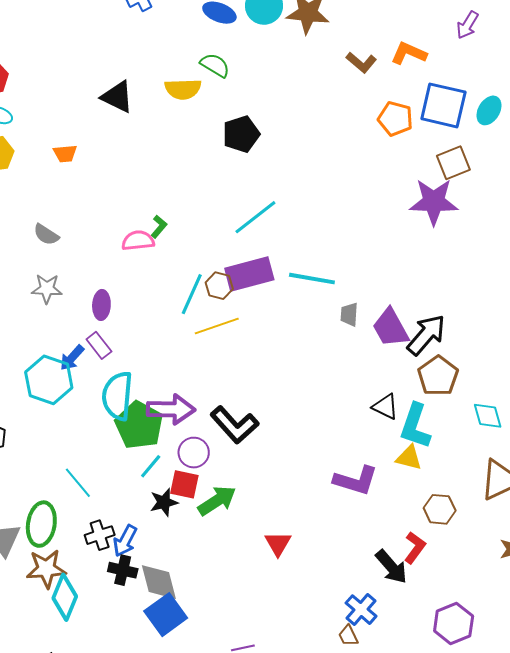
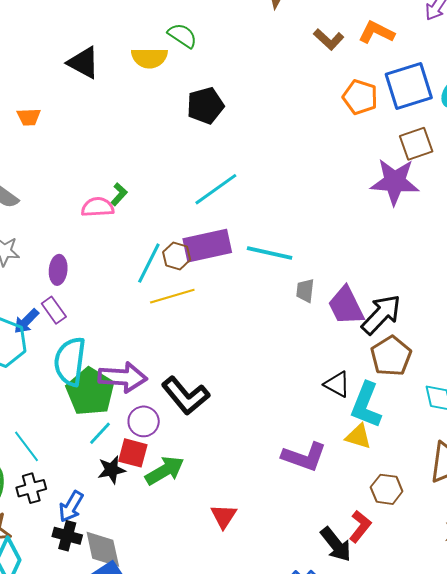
blue square: (443, 105) -> (409, 86), turned -33
black cross: (100, 535) -> (31, 488), moved

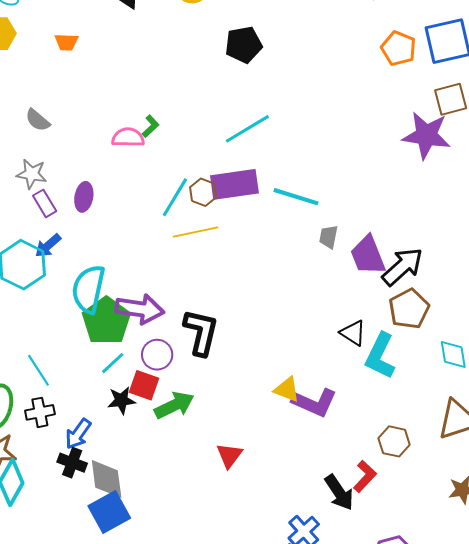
purple rectangle: (54, 310) -> (45, 203), moved
black L-shape: (186, 396) -> (201, 332), turned -132
yellow triangle: (358, 436) -> (287, 389), moved

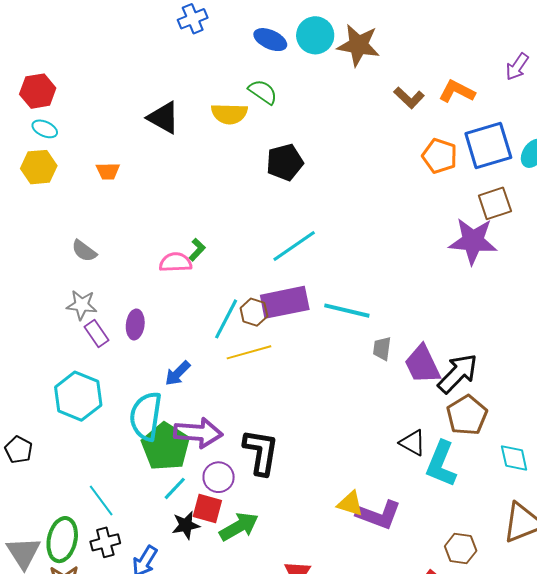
blue arrow: (48, 246) -> (178, 373), moved

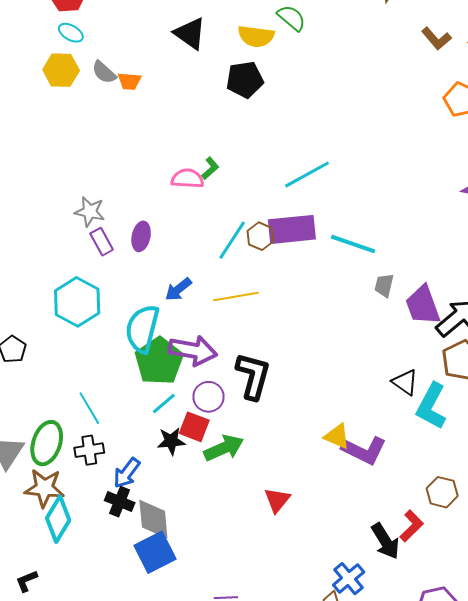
black pentagon: (285, 162) -> (245, 80), moved
gray semicircle: (84, 251) -> (104, 72), moved
yellow line: (249, 352) -> (236, 297), moved

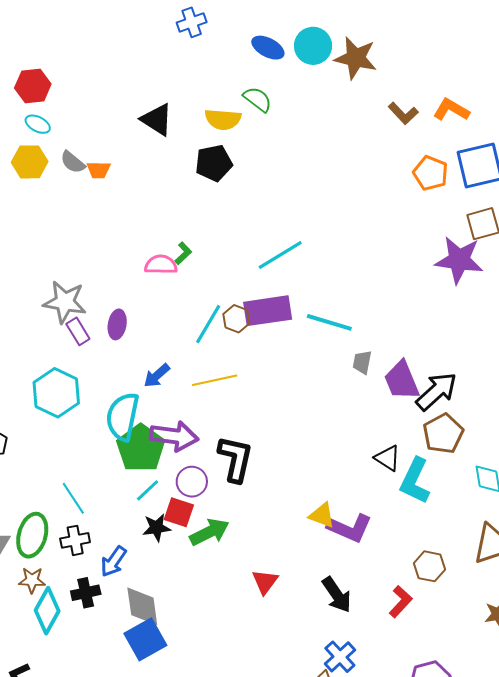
gray star: (90, 212) -> (65, 302), size x1.4
brown star: (44, 488) -> (32, 580), size x0.7
black cross: (120, 502) -> (86, 593), moved, turned -32
black arrow: (385, 541) -> (337, 595), moved

